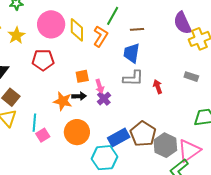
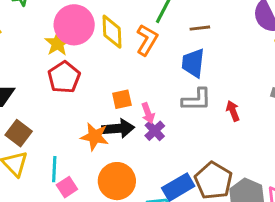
yellow star: (16, 35) -> (58, 43), moved
red pentagon: (43, 60) -> (64, 77), turned -30
black arrow: (79, 96) -> (118, 128), size x1.5

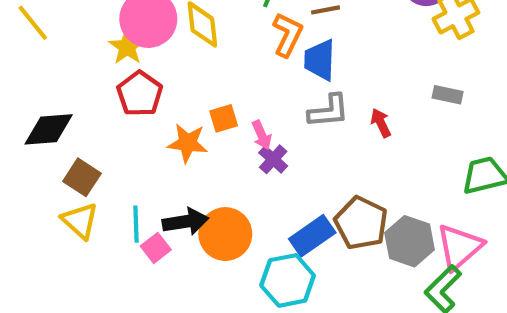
orange L-shape: (147, 40) -> (288, 35), moved
black arrow: (118, 128) -> (185, 222), moved
orange star: (95, 137) -> (188, 143), moved

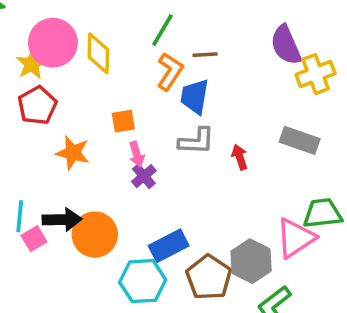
gray rectangle: (448, 95) -> (300, 140), size x1.5
orange square: (224, 118) -> (123, 121), moved
brown pentagon: (361, 223) -> (209, 277), moved
pink triangle: (459, 247) -> (296, 238), moved

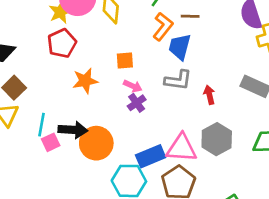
orange star: (73, 153) -> (85, 81), turned -30
pink arrow: (137, 154) -> (133, 86), turned -54
pink triangle: (296, 238) -> (182, 148), moved, turned 32
gray hexagon: (251, 261) -> (217, 139), moved

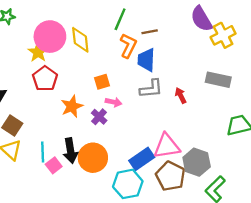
purple cross: (137, 103) -> (99, 117), moved
black arrow: (73, 130) -> (70, 151), turned 90
gray hexagon: (217, 139) -> (197, 162), moved

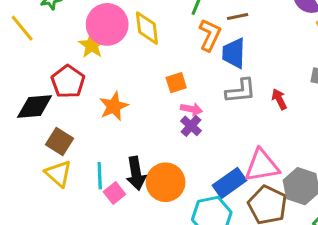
red pentagon: (45, 79) -> (68, 82), moved
orange star: (72, 106) -> (114, 106), moved
purple cross: (99, 117) -> (191, 126), moved

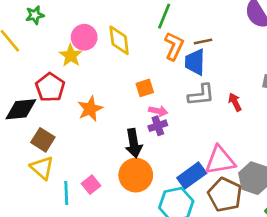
brown line: (238, 16) -> (203, 42), moved
pink circle: (107, 24) -> (84, 37), size x0.7
purple cross: (191, 126) -> (158, 126), turned 30
black arrow: (136, 173) -> (134, 143), moved
cyan line: (100, 176) -> (66, 193), moved

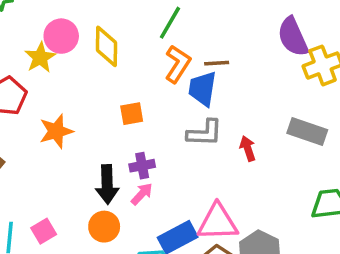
pink arrow: (158, 111) -> (142, 194), moved, turned -66
orange circle: (136, 175) -> (104, 227), size x0.7

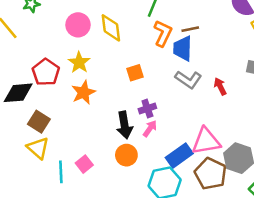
yellow star: (40, 58) -> (79, 63), moved
gray L-shape: (205, 133) -> (188, 80), turned 40

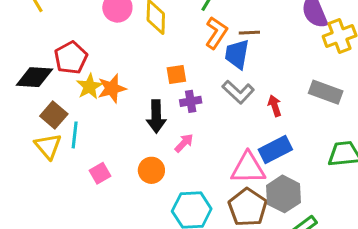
yellow star: (79, 63) -> (89, 86), moved
purple cross: (147, 109) -> (191, 101), moved
black arrow: (125, 125) -> (156, 116), moved
blue rectangle: (179, 156) -> (275, 149), moved
cyan line: (61, 172) -> (75, 135), moved

